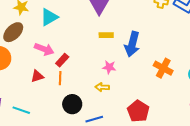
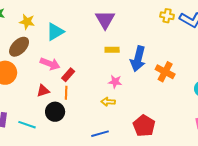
orange cross: (163, 68) -> (165, 72), moved
black circle: (72, 104) -> (55, 112), moved

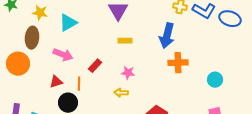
brown ellipse: (19, 47) -> (32, 38), turned -40
blue arrow: (138, 59) -> (167, 36), moved
orange cross: (165, 72) -> (178, 63), turned -30
red rectangle: (68, 75) -> (95, 66), moved

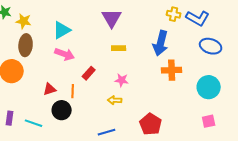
yellow star: (40, 13) -> (24, 21), moved
blue ellipse: (230, 19) -> (211, 46), moved
pink arrow: (63, 55) -> (65, 54), moved
cyan circle: (215, 80) -> (209, 87), size x1.5

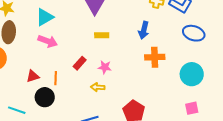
blue arrow: (161, 43) -> (144, 30), size x0.7
red rectangle: (89, 73) -> (80, 63), moved

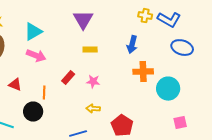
cyan circle: (192, 74) -> (168, 89), moved
red triangle: (33, 76) -> (15, 85), moved, turned 40
yellow arrow: (98, 87) -> (93, 109), moved

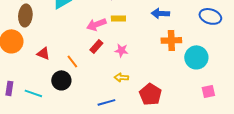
blue arrow: (132, 45) -> (160, 13), turned 78
pink arrow: (36, 56) -> (96, 24), moved, turned 138
orange line: (44, 93) -> (72, 61), turned -40

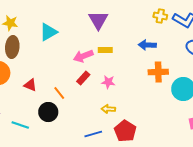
red pentagon: (150, 94) -> (125, 131), moved

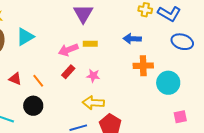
cyan triangle: (48, 32) -> (25, 37), moved
orange line: (59, 93) -> (38, 81), moved
yellow arrow: (108, 109) -> (93, 103), size x1.5

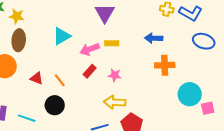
cyan triangle: (25, 37) -> (62, 36), moved
cyan circle: (168, 83) -> (190, 94), moved
pink square: (180, 117) -> (208, 108), moved

